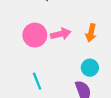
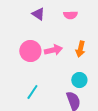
cyan line: (37, 81) -> (32, 92), turned 56

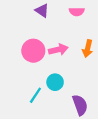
cyan circle: (79, 80) -> (55, 82), moved

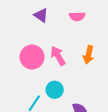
pink arrow: (58, 50) -> (58, 56), turned -108

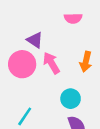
purple triangle: (41, 15) -> (35, 40), moved
cyan circle: (55, 90) -> (71, 99), moved

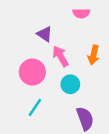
pink circle: (22, 64) -> (32, 72), moved
cyan circle: (71, 99) -> (70, 84), moved

